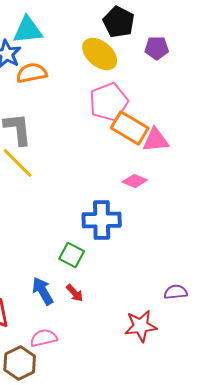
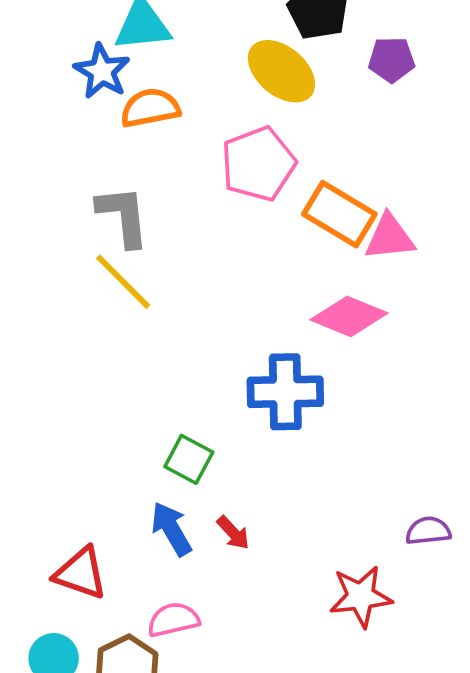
pink pentagon: (109, 102) -> (258, 164), moved
pink diamond: (135, 181) -> (349, 316), size x1.5
green square: (72, 255) -> (189, 459), moved

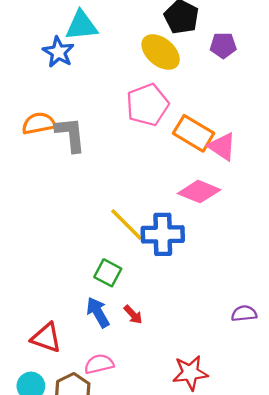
orange semicircle: (150, 108) -> (39, 123), moved
pink triangle: (390, 237) -> (222, 146), turned 40
yellow line: (123, 282) -> (127, 224), moved
red star: (361, 596) -> (190, 373), moved

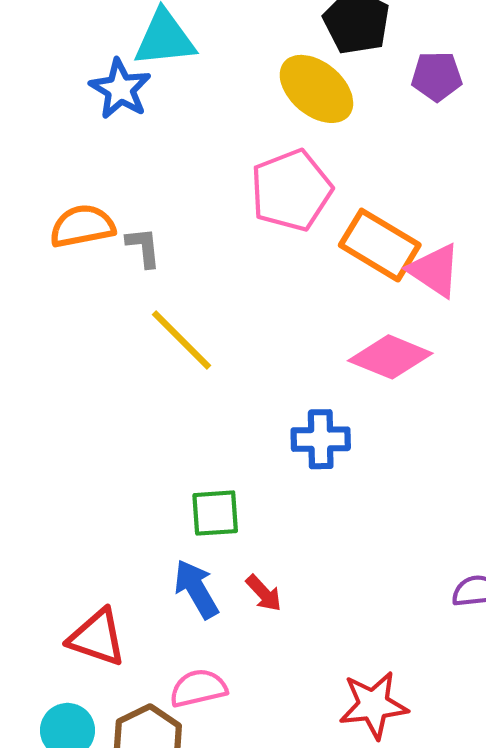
gray L-shape: (70, 134) -> (143, 247), size x0.6
yellow line: (127, 224) -> (181, 340), moved
blue cross: (163, 234) -> (321, 439), size x0.7
green square: (108, 273) -> (215, 513), turned -32

